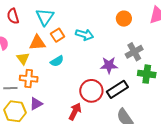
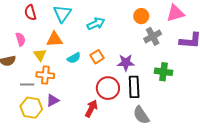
orange square: (58, 35) -> (97, 57), moved
cyan arrow: (85, 35) -> (96, 24), moved, turned -42
gray cross: (134, 52) -> (153, 36), moved
black rectangle: (117, 89) -> (134, 87), turned -60

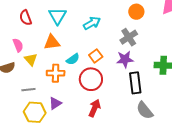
gray cross: (153, 36) -> (129, 37), moved
yellow triangle: (40, 55) -> (31, 59), moved
orange cross: (45, 75) -> (56, 73), moved
red circle: (108, 88) -> (91, 79), moved

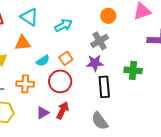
cyan triangle: (57, 16) -> (29, 17), turned -30
orange cross: (56, 73) -> (25, 84), moved
purple triangle: (55, 103) -> (43, 113), moved
gray semicircle: (145, 110) -> (100, 121), moved

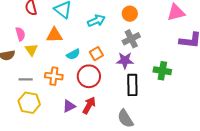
orange circle: (108, 16) -> (130, 14), moved

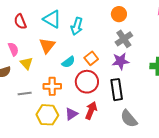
cyan arrow: (96, 21) -> (77, 26), moved, turned 138
orange triangle: (54, 35) -> (47, 46), turned -42
black rectangle: (132, 85) -> (117, 90), moved
yellow hexagon: (29, 103) -> (47, 115), moved

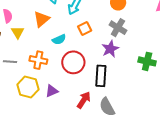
gray cross: (124, 39) -> (118, 28), turned -36
orange square: (91, 58) -> (85, 29), moved
purple star: (120, 61) -> (110, 49), turned -30
red arrow: (91, 110) -> (84, 100), moved

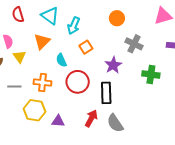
gray cross: (118, 28) -> (134, 44), moved
cyan semicircle: (59, 39) -> (61, 60), turned 96
purple triangle: (52, 91) -> (58, 121), moved, turned 32

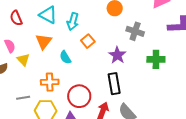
red circle: (78, 82) -> (79, 96), moved
gray line: (14, 86) -> (23, 98), moved

